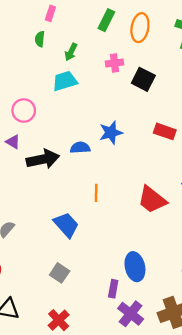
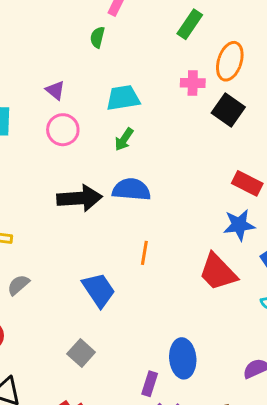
orange ellipse: (140, 28) -> (230, 61), moved
green arrow: (71, 52) -> (124, 139), moved
blue star: (111, 133) -> (239, 225), moved
purple triangle: (13, 142) -> (55, 90), moved
blue semicircle: (80, 148) -> (131, 190), size x1.4

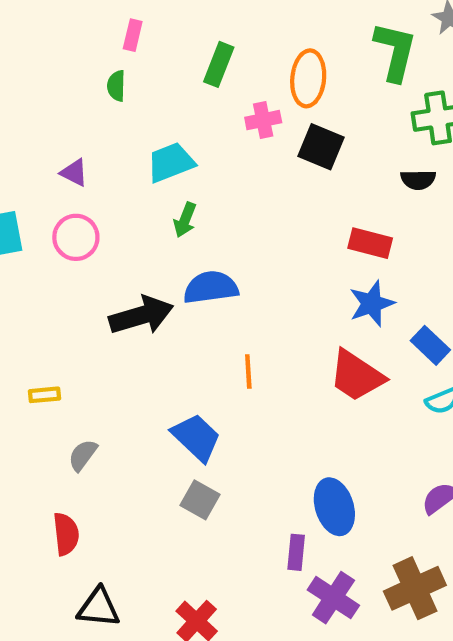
green rectangle: (190, 24) -> (219, 64), moved
pink circle: (63, 130) -> (76, 237), moved
gray square: (81, 353) -> (200, 500), moved

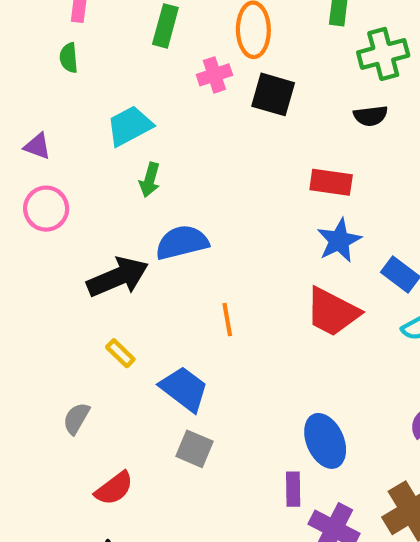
yellow rectangle: (44, 395) -> (120, 353), moved, turned 56
red semicircle: (66, 534) -> (114, 488), moved, turned 66

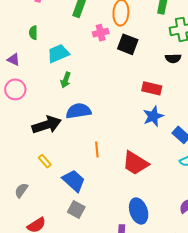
green semicircle: (69, 58) -> (33, 33), moved
red trapezoid: (332, 312) -> (135, 163), moved

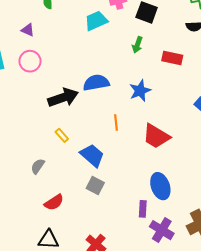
cyan trapezoid: (58, 54) -> (96, 21), moved
green arrow: (66, 80) -> (137, 45), moved
blue star: (153, 116) -> (140, 91), moved

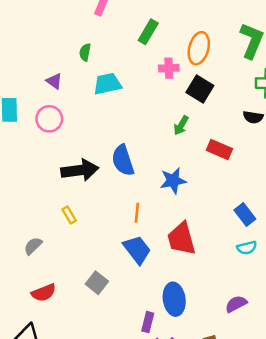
cyan trapezoid: (96, 21) -> (107, 84), moved
blue semicircle: (96, 83) -> (123, 160), turned -110
red trapezoid: (156, 136) -> (181, 239), turned 32
blue trapezoid: (92, 155) -> (137, 250), moved

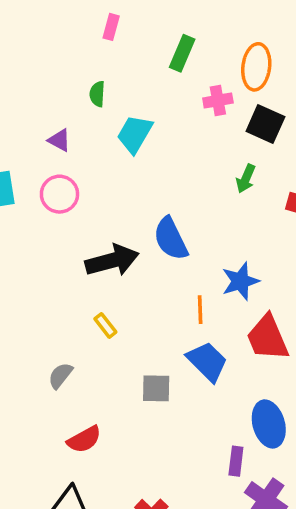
cyan trapezoid: (107, 84) -> (135, 134), turned -40
blue star: (173, 181) -> (240, 281), moved
gray square: (97, 283) -> (156, 388), moved, turned -30

